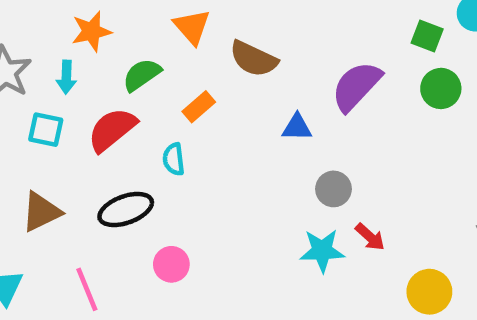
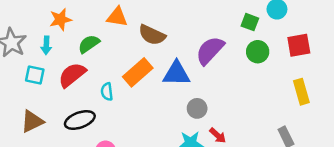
orange triangle: (192, 27) -> (117, 17), turned -40
orange rectangle: (199, 107) -> (138, 72), moved, size x1.6
blue triangle: (297, 127) -> (176, 74), size x1.6

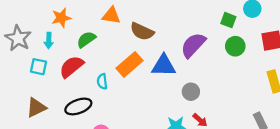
gray circle: (197, 108) -> (191, 92), moved

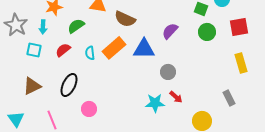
purple semicircle: (193, 45) -> (170, 31), size x0.7
red semicircle: (71, 67) -> (63, 50), size x0.7
cyan semicircle: (102, 81) -> (90, 53), moved
black ellipse: (78, 106) -> (69, 85), turned -45

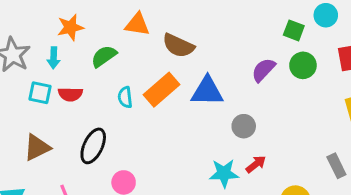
purple semicircle: (170, 31) -> (263, 70), moved
red semicircle: (63, 50) -> (70, 94), moved, turned -140
red arrow: (176, 97) -> (256, 164), turned -80

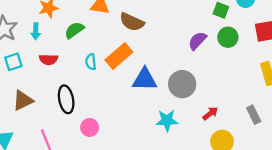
blue triangle: (207, 91) -> (145, 79), moved
cyan square: (40, 93) -> (13, 62), moved, turned -30
gray circle: (244, 126) -> (182, 84), size x1.5
black ellipse: (93, 146) -> (66, 99), turned -36
red arrow: (256, 164) -> (210, 113), moved

